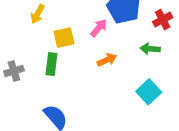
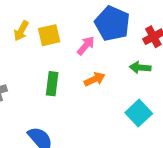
yellow square: (64, 38) -> (49, 35), moved
green rectangle: (51, 64) -> (52, 84), moved

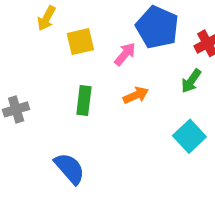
yellow arrow: (21, 31) -> (46, 18), moved
green arrow: (140, 68) -> (191, 81), turned -60

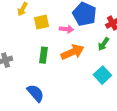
pink arrow: (125, 54) -> (66, 29), turned 56
orange arrow: (136, 95) -> (72, 52), size x1.6

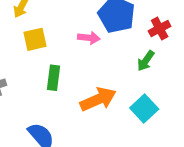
yellow square: (41, 22) -> (35, 39), moved
orange arrow: (72, 52) -> (98, 99), moved

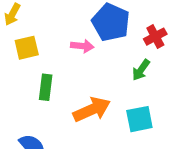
cyan square: (144, 109) -> (139, 119), turned 32

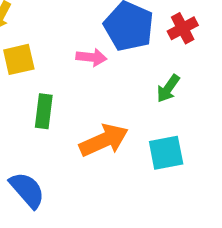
red cross: (155, 37) -> (183, 28), moved

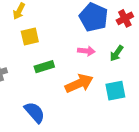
pink arrow: (91, 57) -> (86, 51), moved
green rectangle: (44, 111) -> (44, 67), turned 66

